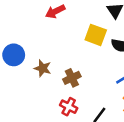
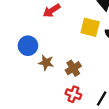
blue circle: (14, 55) -> (28, 46), moved

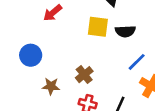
brown star: (46, 63) -> (51, 86), moved

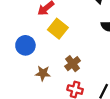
yellow square: (98, 27) -> (58, 29), moved, turned 30

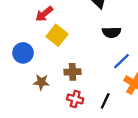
brown cross: (73, 64) -> (73, 72), turned 35

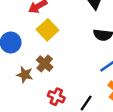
brown cross: (73, 72) -> (45, 63), moved, turned 35

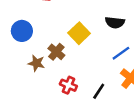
yellow square: (47, 30) -> (79, 33), moved

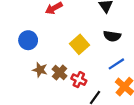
brown cross: (56, 52) -> (60, 72), moved
red cross: (68, 85) -> (79, 80), moved

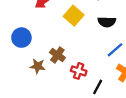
yellow square: (79, 44) -> (74, 16), moved
brown cross: (60, 72) -> (57, 55), moved

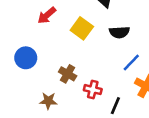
brown star: (38, 66) -> (48, 101), moved

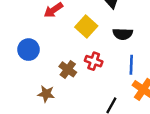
blue line: (131, 63) -> (131, 65), turned -48
red cross: (93, 90) -> (94, 61), moved

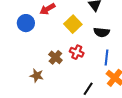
blue circle: (28, 50) -> (26, 23), moved

